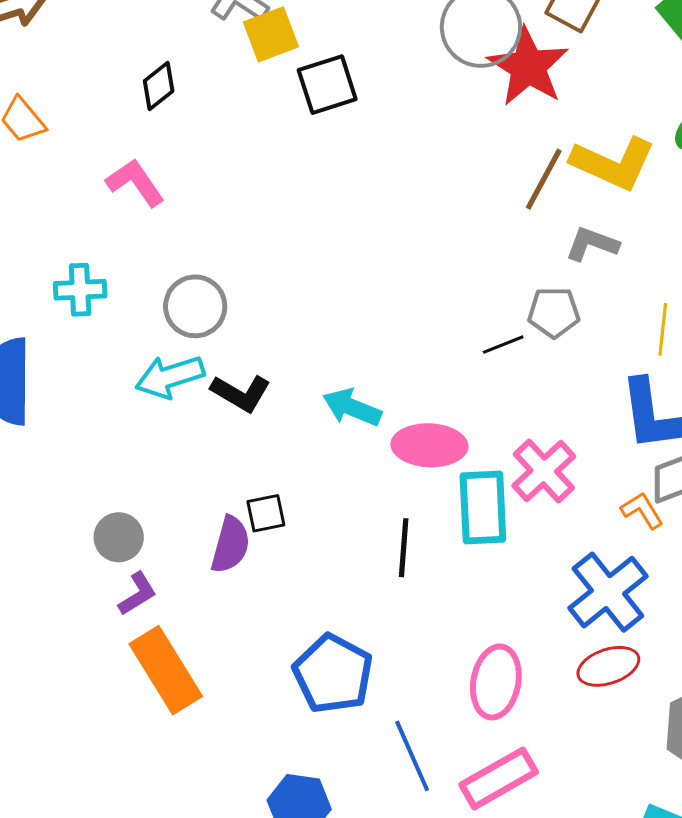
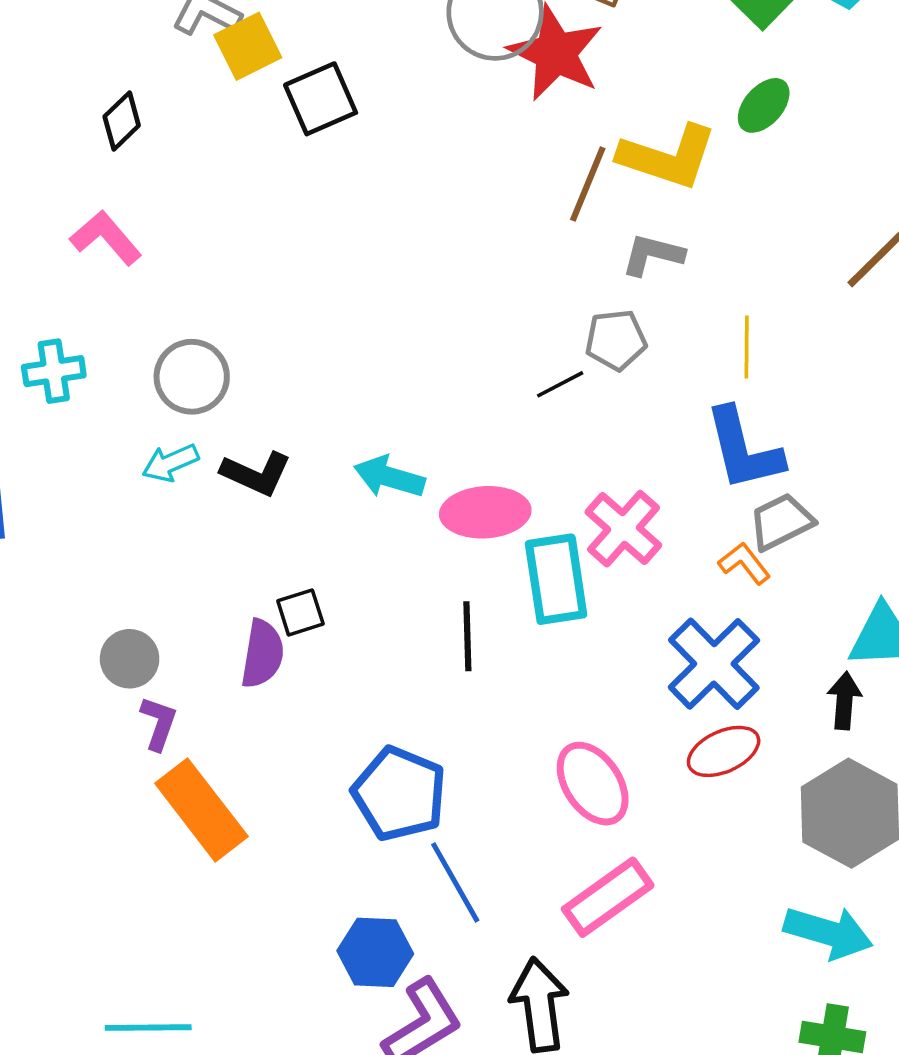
cyan arrow: (170, 377) -> (170, 463), size x0.7
purple L-shape: (137, 594) -> (159, 723), turned -33
pink ellipse: (496, 682) -> (593, 784), turned -38
blue line: (412, 756) -> (455, 882), moved

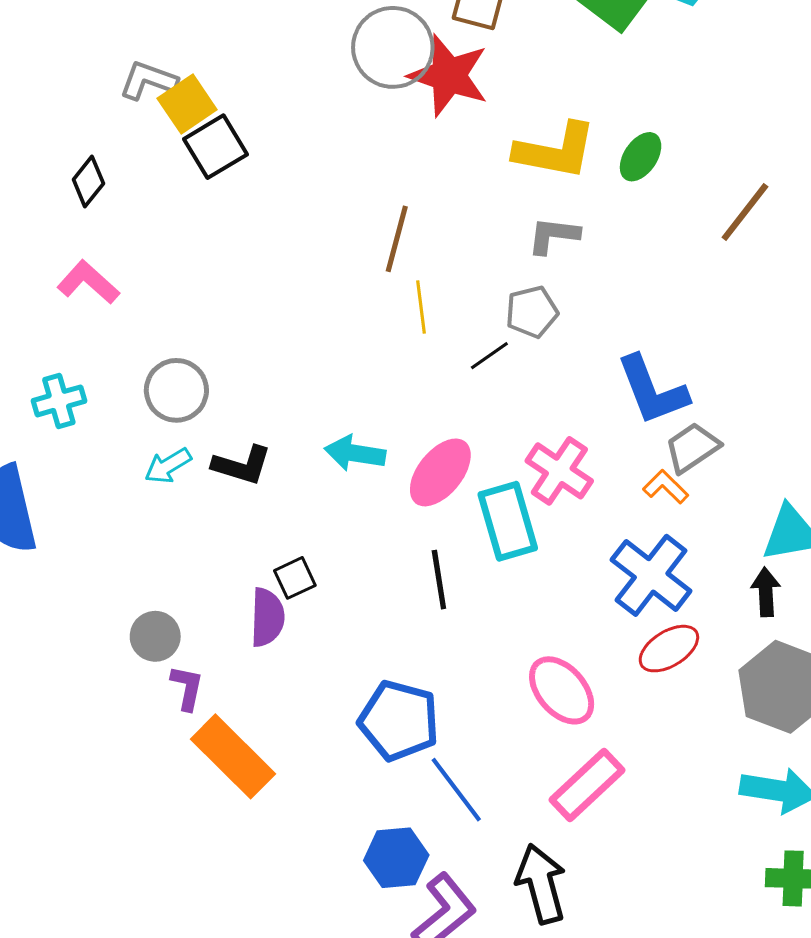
black square: (321, 99) -> (215, 147), moved
green ellipse: (764, 105) -> (641, 157), moved
brown line: (588, 184) -> (397, 239), moved
yellow line: (747, 347) -> (421, 307), moved
pink ellipse: (485, 512) -> (440, 472), turned -40

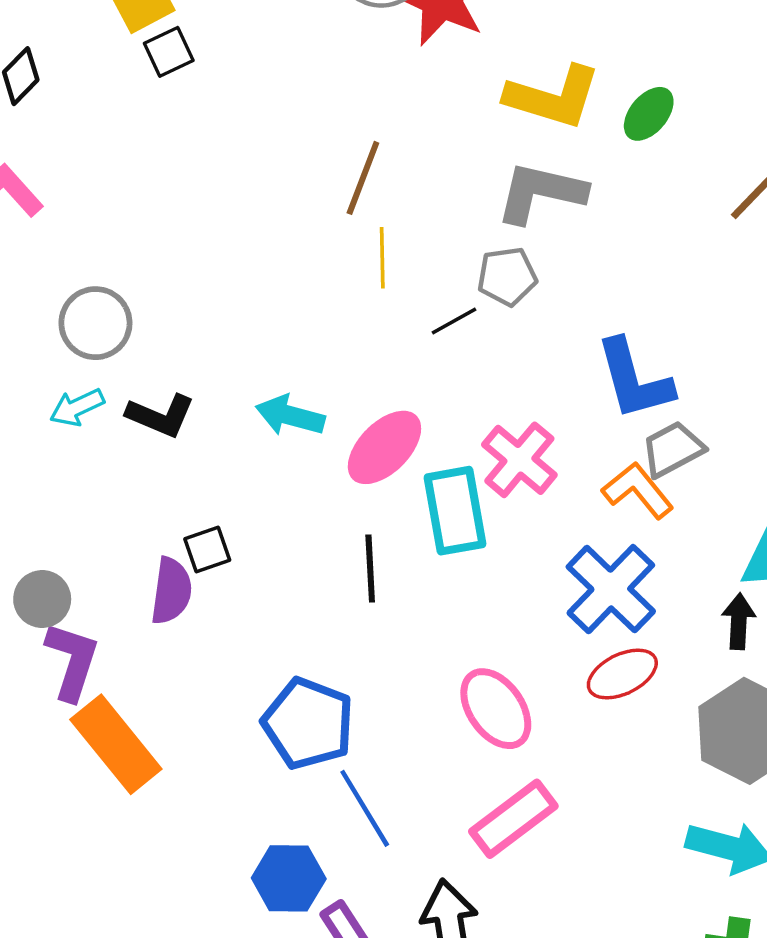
black square: (215, 147) -> (169, 52), size x0.7
gray L-shape: (553, 235) -> (541, 193), size x1.5
orange L-shape: (666, 487) -> (638, 490), size x1.4
purple L-shape: (187, 688) -> (72, 661), size x1.5

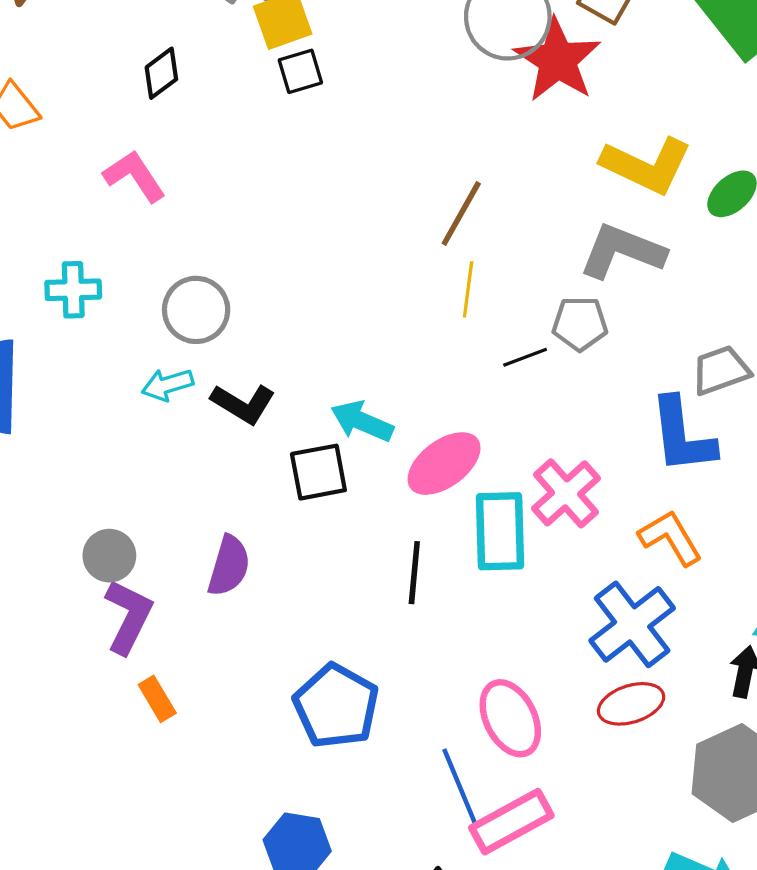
gray trapezoid: (673, 449) -> (721, 370), moved
black square: (207, 550) -> (318, 472), moved, size x1.4
orange rectangle: (116, 744) -> (157, 699), size x0.5
blue line: (365, 808) -> (460, 787), moved

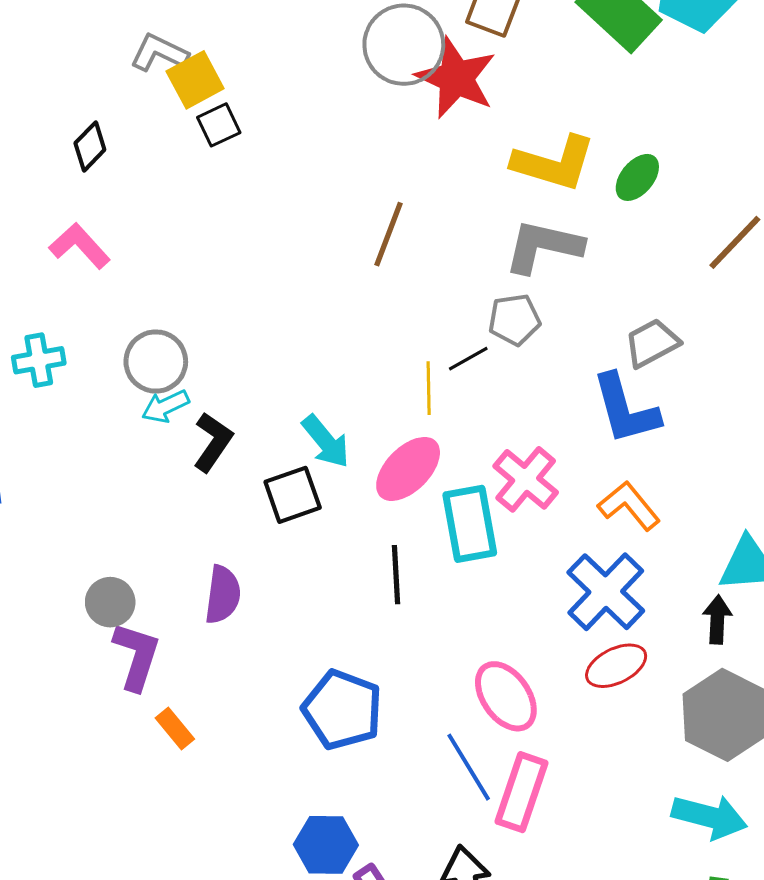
yellow line: (468, 289) -> (429, 388), moved
cyan arrow: (167, 385) -> (165, 406), moved
black L-shape: (243, 404) -> (213, 442), turned -78
cyan arrow: (362, 421) -> (326, 441), turned -144
pink rectangle: (511, 822) -> (522, 792), turned -34

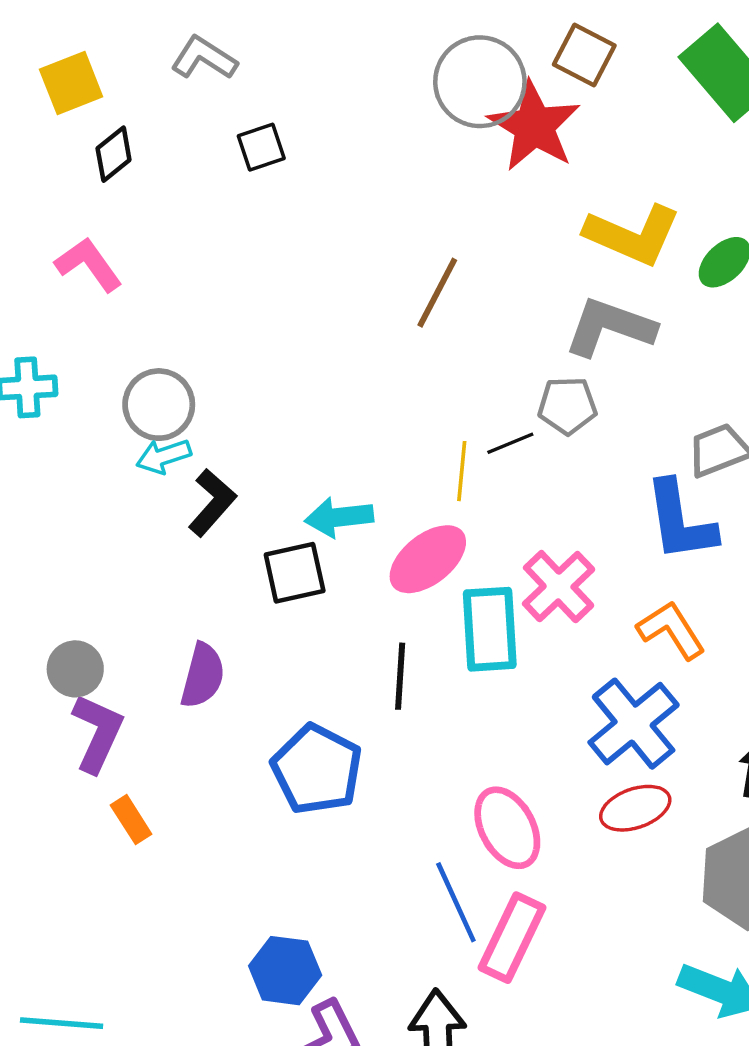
yellow square: (195, 80) -> (71, 83), moved
cyan arrow: (326, 441) -> (339, 517), turned 116
blue pentagon: (342, 710) -> (317, 769), moved

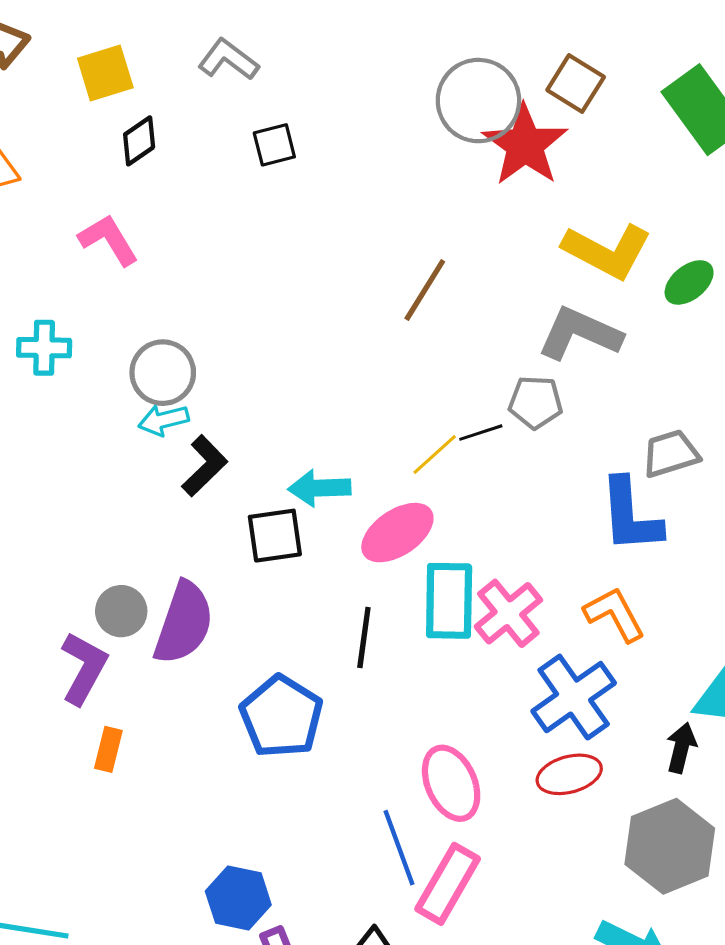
yellow line: (462, 471) -> (435, 455), turned 38
pink cross: (559, 587) -> (508, 613), moved
gray circle: (75, 669) -> (121, 611), moved
purple semicircle: (203, 676) -> (184, 623), size x1.4
orange rectangle: (131, 820) -> (108, 749), turned 42

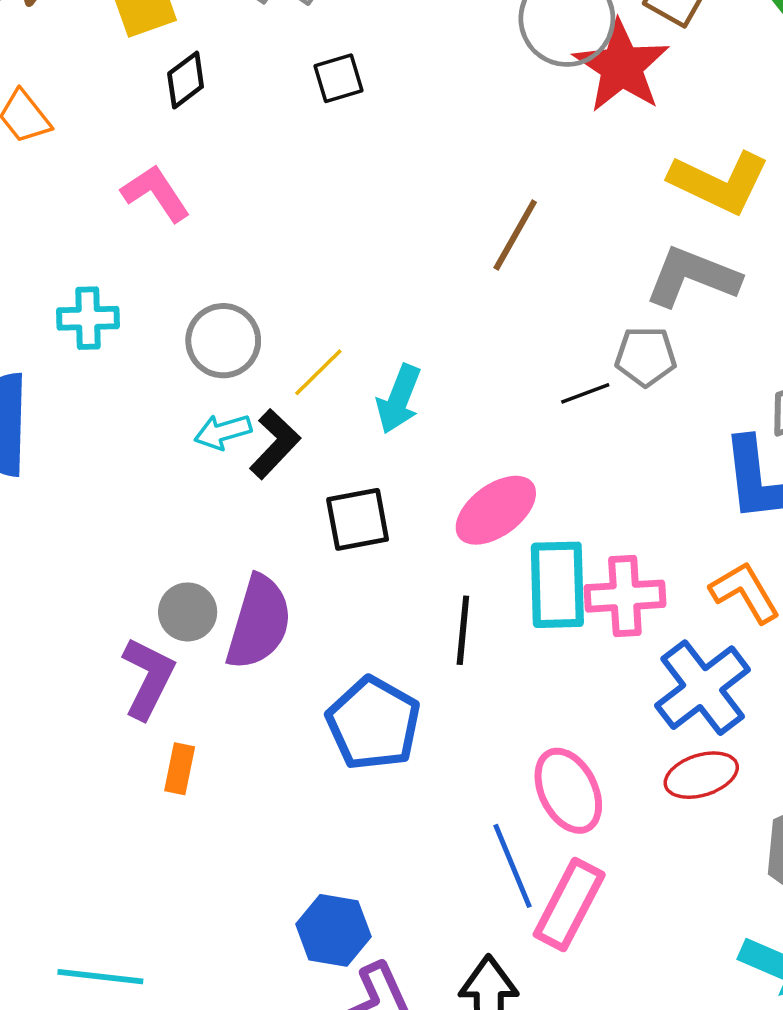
cyan arrow: (164, 420) -> (223, 432), moved
yellow line: (435, 455) -> (318, 372), moved
cyan arrow: (319, 488) -> (399, 399), moved, turned -64
pink cross: (508, 613) -> (625, 596), turned 38

